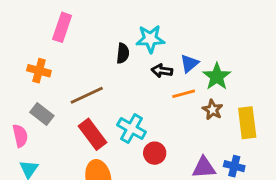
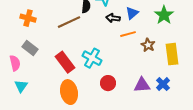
green star: (217, 76) -> (164, 15), moved
brown line: (87, 95) -> (69, 22), moved
red circle: (155, 153) -> (108, 83), moved
blue cross: (234, 166) -> (163, 84), turned 32

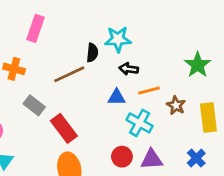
blue triangle: (132, 13) -> (117, 97), moved, turned 40
gray rectangle: (30, 48) -> (34, 105), moved
cyan cross: (92, 58) -> (140, 123), moved
purple triangle: (142, 85) -> (152, 159), moved

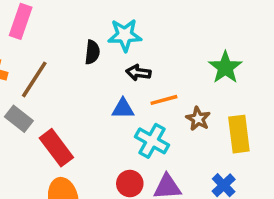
brown line: (69, 74) -> (34, 79), moved, turned -32

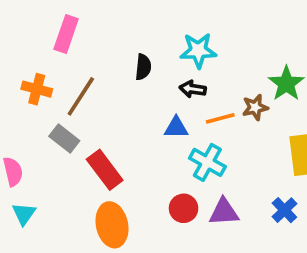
cyan star: (125, 35) -> (198, 51), moved
brown star: (198, 119) -> (255, 107), moved, turned 30

